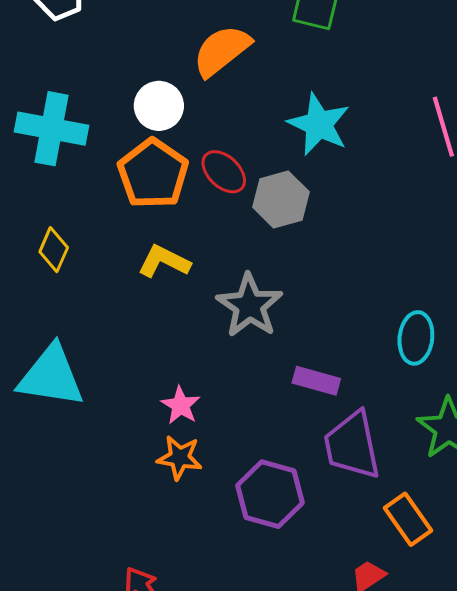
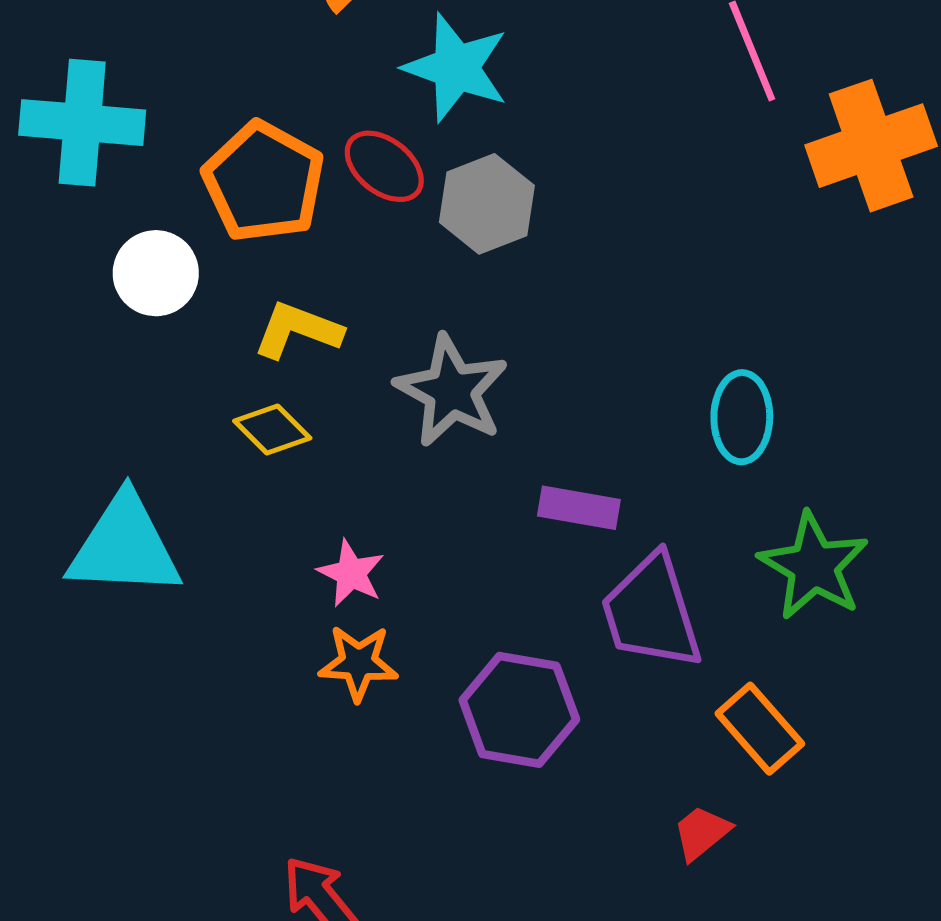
white circle: (159, 106) -> (156, 273), moved
cyan star: (319, 124) -> (456, 68), moved
yellow diamond: (54, 250) -> (272, 430), moved, turned -63

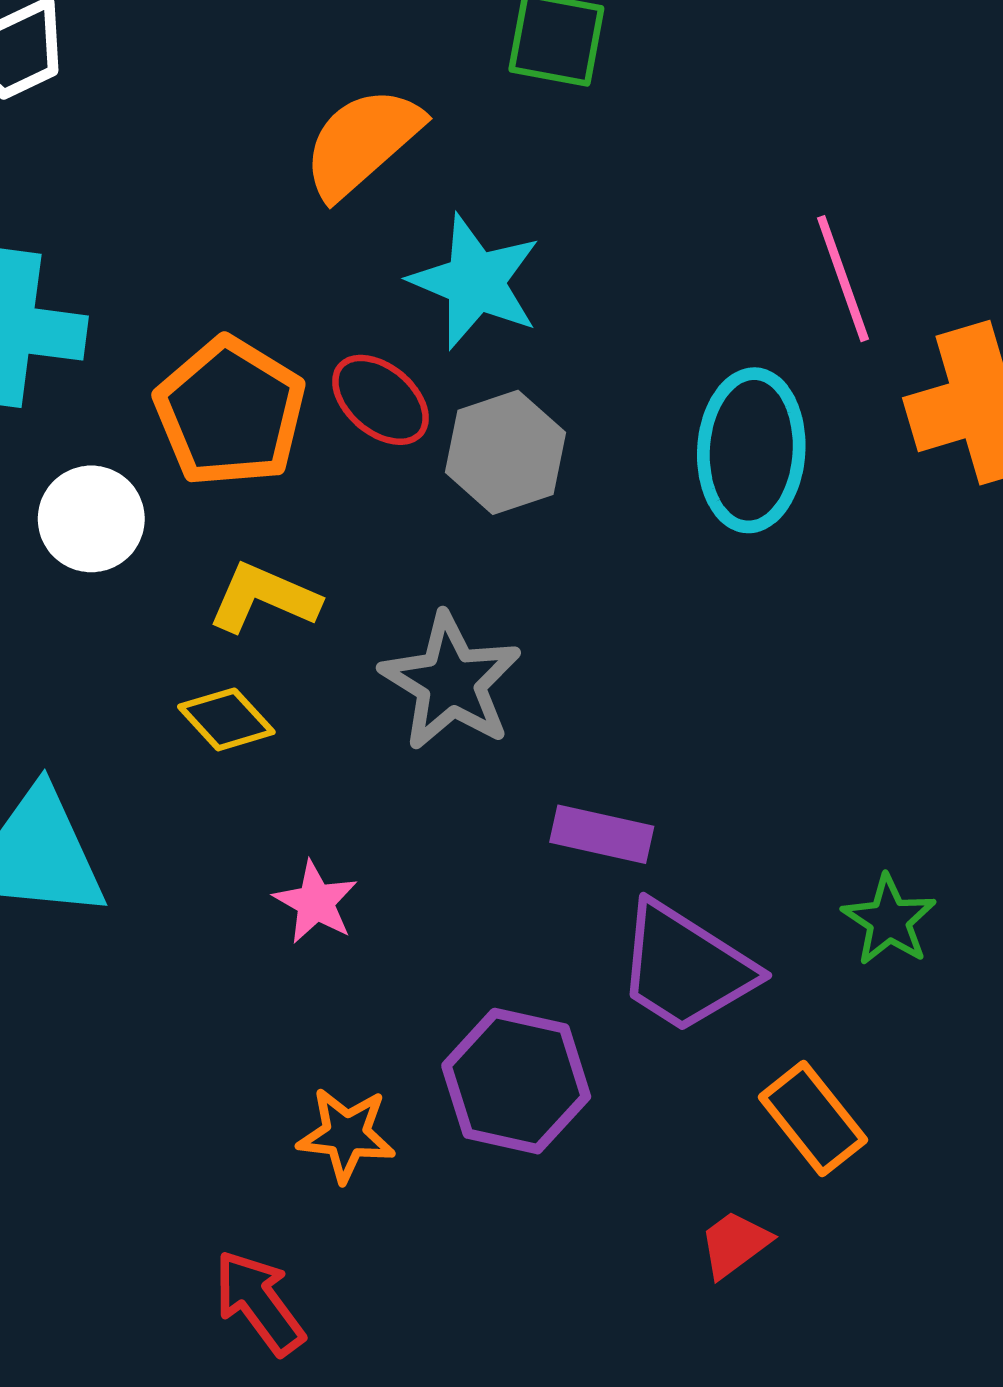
cyan ellipse: (742, 417) -> (751, 450), moved, size x1.4
green star: (814, 566) -> (889, 920), size x0.7
purple trapezoid: (651, 612) -> (685, 968), turned -43
orange star: (358, 663) -> (346, 1135), moved

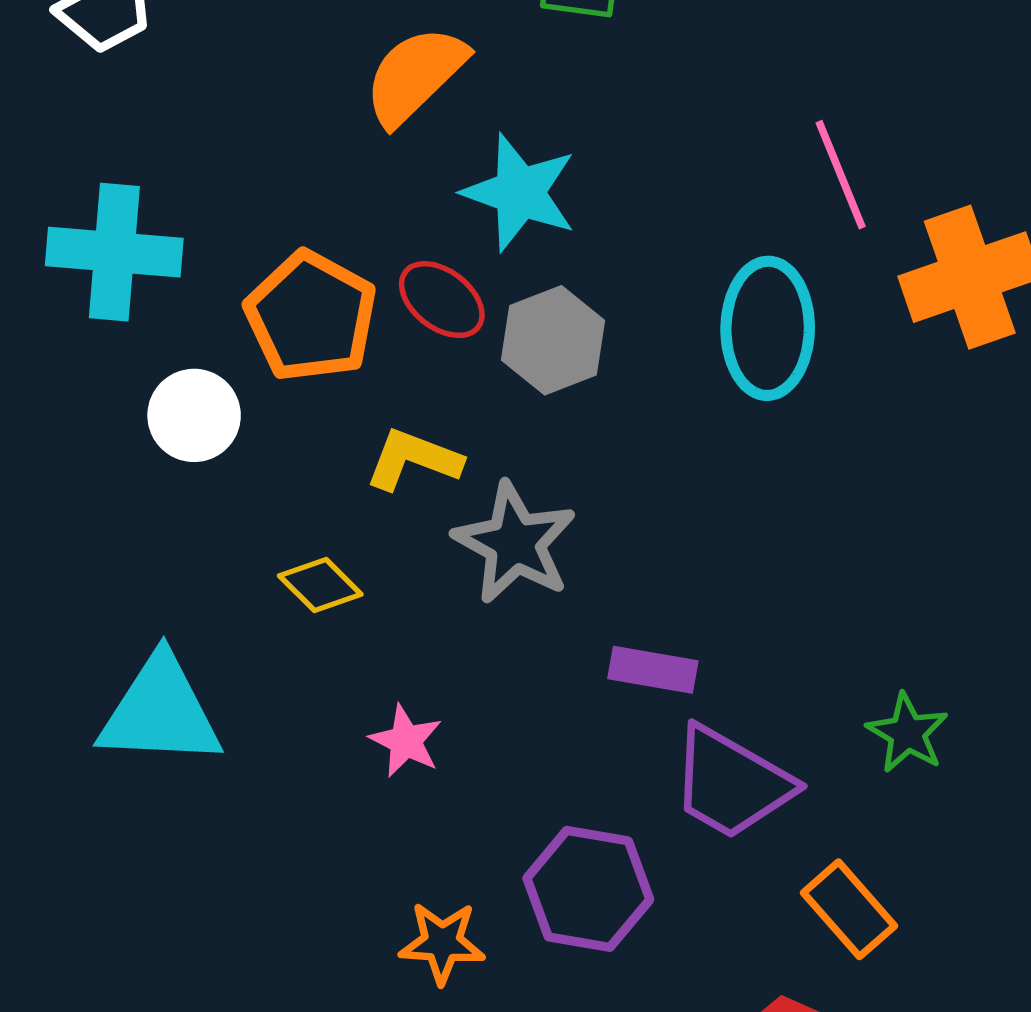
yellow L-shape: (264, 598) -> (413, 459), moved

